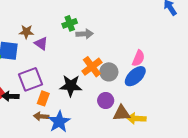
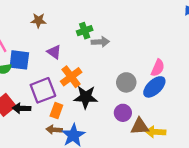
brown star: (26, 32) -> (38, 20), moved
orange cross: (92, 67) -> (71, 77), moved

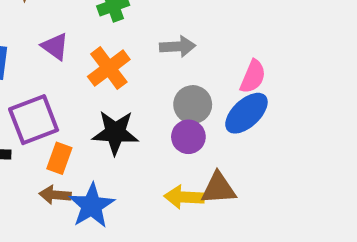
gray arrow: (100, 42) -> (178, 46), moved
orange cross: (71, 77) -> (109, 68), moved
purple circle: (123, 113) -> (188, 137), moved
yellow arrow: (156, 132) -> (184, 197), moved

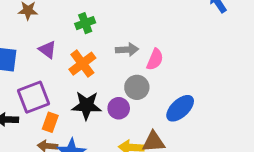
pink semicircle: (253, 77) -> (155, 59), moved
blue ellipse: (246, 113) -> (180, 108), moved
purple circle: (188, 137) -> (119, 108), moved

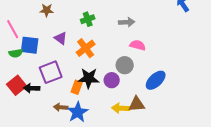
gray arrow: (127, 50) -> (127, 22), moved
pink semicircle: (155, 59) -> (138, 45), turned -98
orange rectangle: (50, 122) -> (77, 87), moved

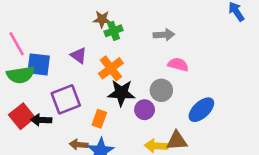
brown star: (47, 10) -> (102, 19), moved
green semicircle: (16, 53) -> (21, 75), size x1.5
black star: (89, 78) -> (121, 93), moved

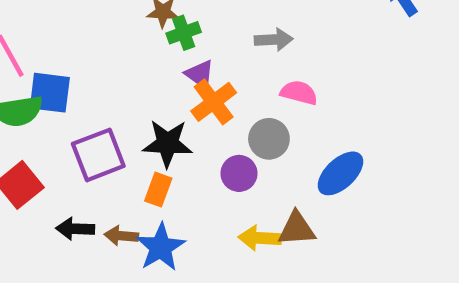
purple triangle: (79, 55) -> (200, 74), moved
orange cross: (111, 68) -> (214, 102), moved
black star: (121, 93) -> (167, 143), moved
black arrow: (41, 120) -> (75, 229), moved

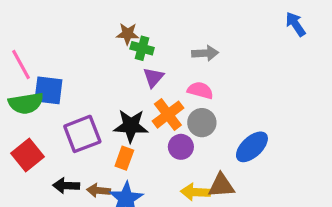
green cross: (184, 33) -> (142, 48), turned 35
purple triangle: (200, 74) -> (153, 77), turned 35
pink semicircle: (299, 93) -> (200, 90), moved
orange cross: (214, 102) -> (168, 115), moved

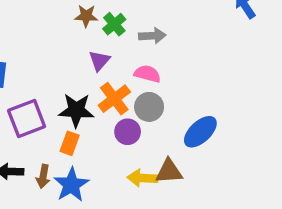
brown star: (128, 34) -> (86, 16), moved
green cross: (142, 48) -> (114, 24), moved, turned 35
brown arrow: (99, 190) -> (43, 176), turned -85

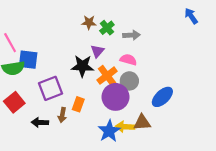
black star: (76, 110) -> (82, 66), moved
purple circle: (128, 132) -> (116, 97), size x1.6
brown arrow: (43, 176) -> (62, 115), moved
blue star: (71, 185) -> (109, 131), moved

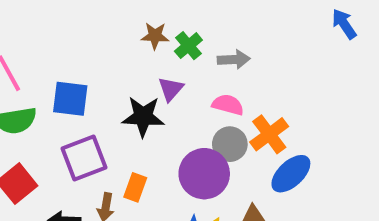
blue square: (28, 60) -> (70, 99), moved
orange cross: (107, 76) -> (269, 134), moved

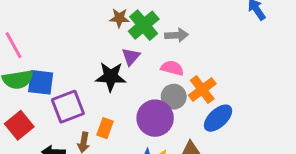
green cross: (188, 46) -> (144, 25), size x1.5
blue square: (70, 99) -> (41, 82), moved

